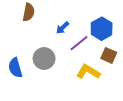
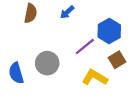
blue arrow: (63, 28) -> (67, 12), moved
brown square: (109, 55) -> (117, 60), turned 35

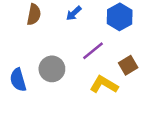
blue hexagon: (109, 31) -> (120, 17), moved

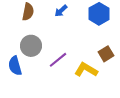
purple line: (93, 51) -> (58, 60), moved
gray circle: (52, 69) -> (31, 46), moved

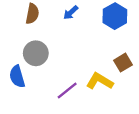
purple line: (58, 60) -> (67, 90), moved

